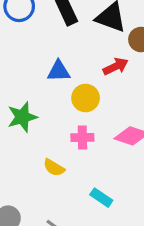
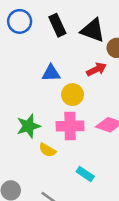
green star: (22, 117) -> (28, 126), moved
pink cross: (82, 138) -> (70, 126), size x1.5

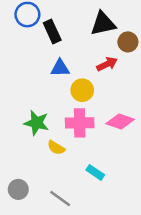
black rectangle: (57, 25) -> (52, 31), moved
black triangle: (93, 30) -> (103, 24), turned -32
green star: (28, 126) -> (37, 123), turned 30

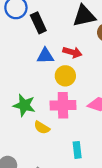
red arrow: (107, 64) -> (72, 52), moved, turned 42
cyan rectangle: (95, 172) -> (77, 150), turned 49

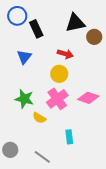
blue triangle: (45, 56) -> (24, 57), moved, turned -49
pink cross: (63, 105) -> (57, 99), turned -35

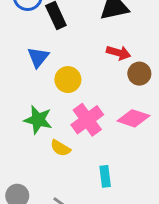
brown circle: (94, 37) -> (139, 74), moved
red arrow: (65, 54) -> (119, 53), moved
yellow circle: (59, 74) -> (68, 80), moved

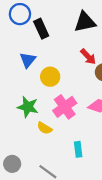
red arrow: (119, 53) -> (88, 57), turned 30

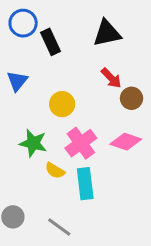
blue triangle: (28, 60) -> (17, 81), moved
cyan rectangle: (78, 149) -> (85, 184), moved, size x1.5

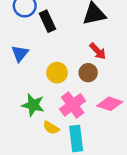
brown circle: (132, 98) -> (88, 73), moved

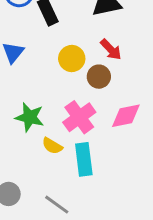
yellow circle: (57, 73) -> (72, 59), moved
pink diamond: (110, 104) -> (126, 116), turned -30

